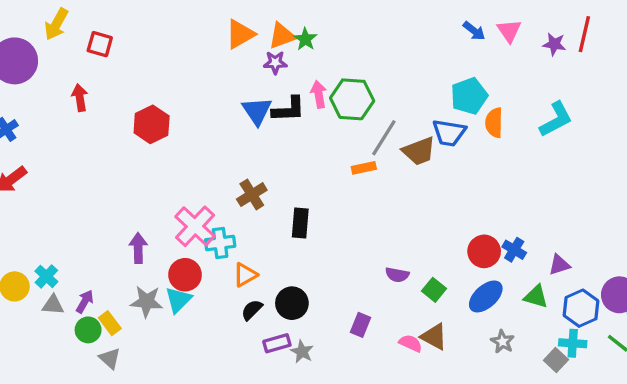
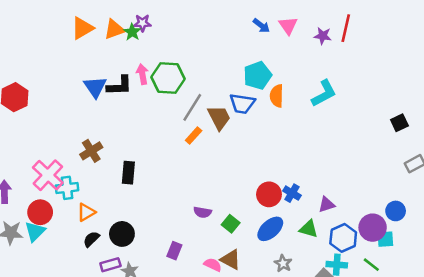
purple star: (275, 63) -> (142, 23), moved
brown trapezoid: (419, 151) -> (219, 118), turned -96
orange rectangle: (364, 168) -> (194, 136), moved, turned -36

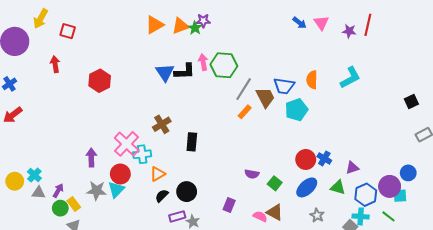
cyan pentagon: (257, 75) -> (296, 110), moved

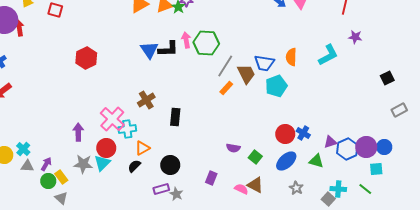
purple star: (349, 31) -> (355, 37), moved
red arrow: (55, 64) -> (19, 28), moved
purple circle: (390, 186) -> (366, 147), moved
blue hexagon: (366, 195) -> (347, 149), moved
black semicircle: (162, 196) -> (134, 166), moved

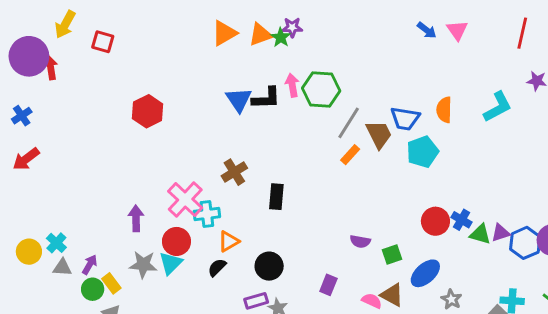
green square: (255, 157) -> (392, 254), turned 32
blue ellipse: (286, 161) -> (425, 273), moved
green triangle: (316, 161) -> (480, 234), moved

